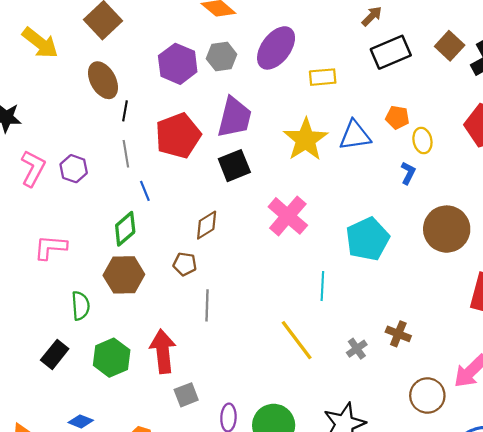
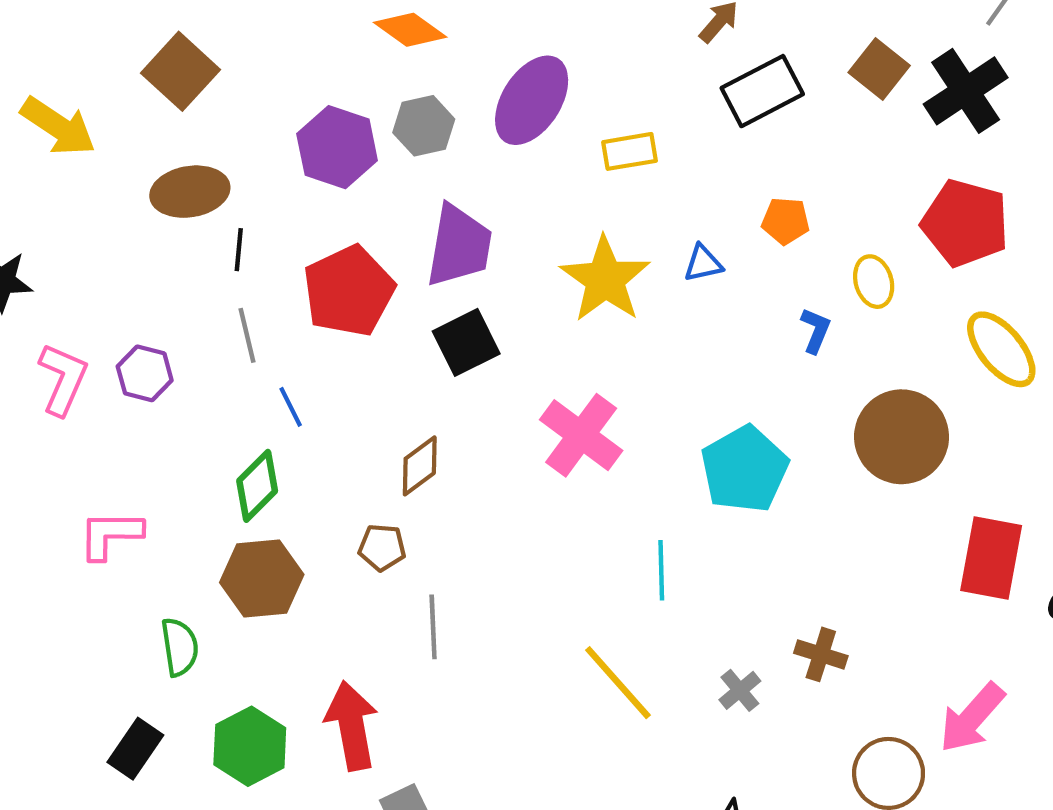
brown ellipse: (103, 80) -> (190, 192), turned -66
blue triangle: (355, 135) -> (703, 263), size x0.6
yellow ellipse: (422, 141) -> (874, 282), moved

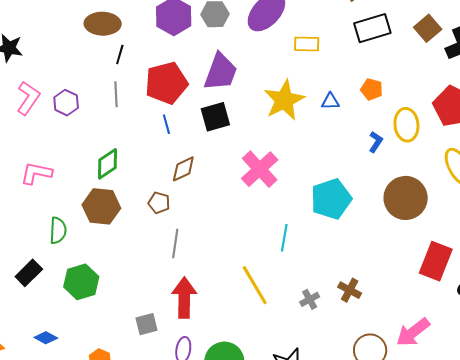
yellow ellipse: (874, 282) -> (406, 125), size x1.4
blue line: (291, 407) -> (166, 124), moved
red arrow: (352, 726) -> (184, 298), moved

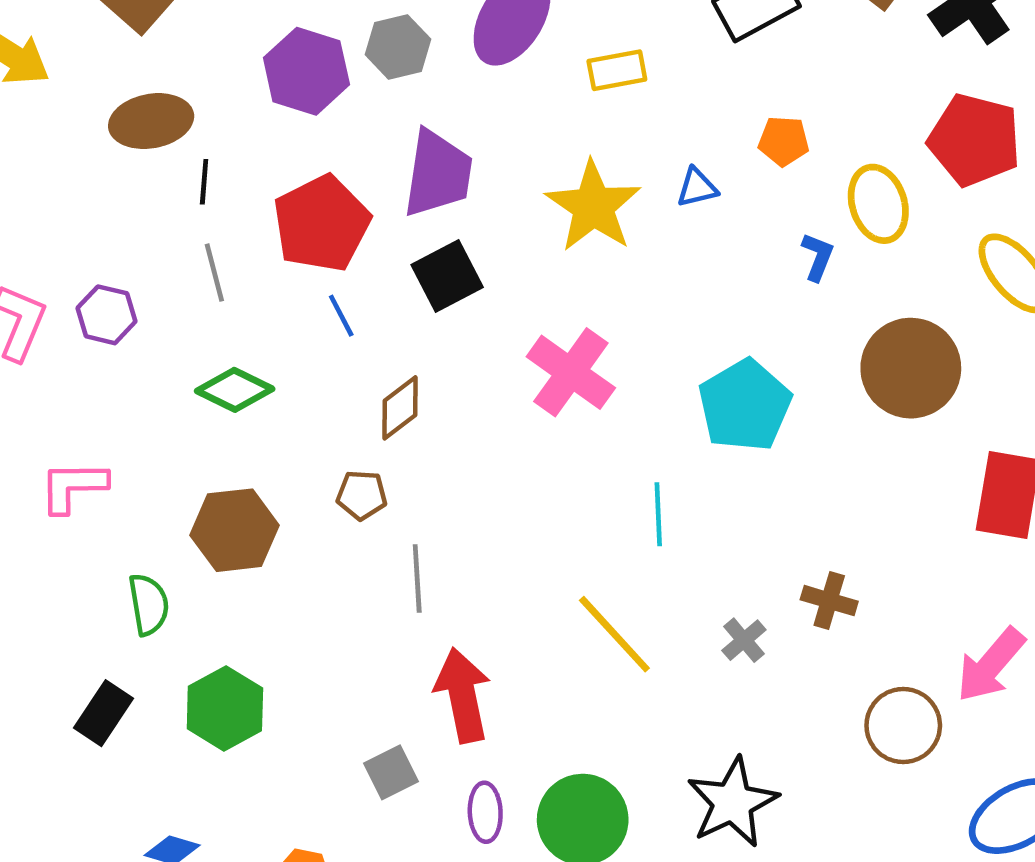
green diamond: (107, 164) -> (235, 390), moved, turned 72

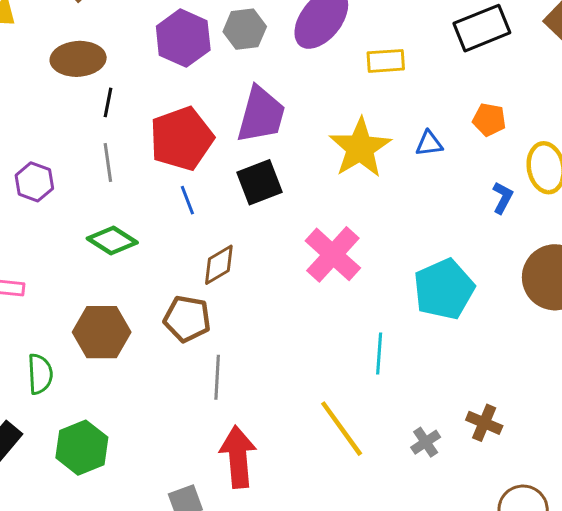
brown pentagon: (362, 495) -> (187, 319), size x1.4

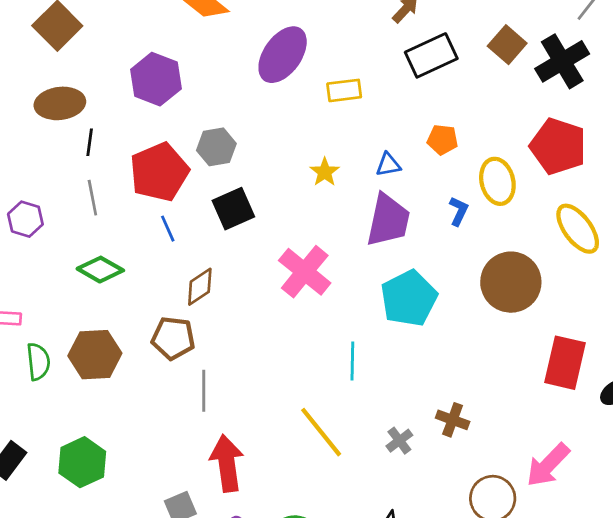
gray hexagon: (245, 29) -> (216, 147), moved
purple trapezoid: (261, 115) -> (388, 220), moved
yellow star: (360, 148) -> (325, 172), size x0.5
green semicircle: (40, 374) -> (38, 362), moved

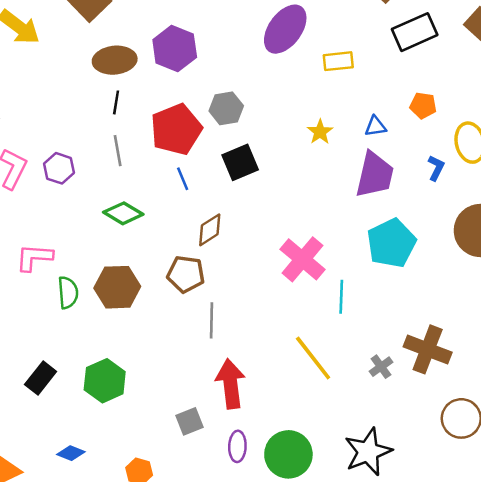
brown ellipse: (60, 103) -> (115, 60), moved
pink cross: (305, 272) -> (303, 259), moved
brown cross: (453, 420) -> (428, 349), size x1.6

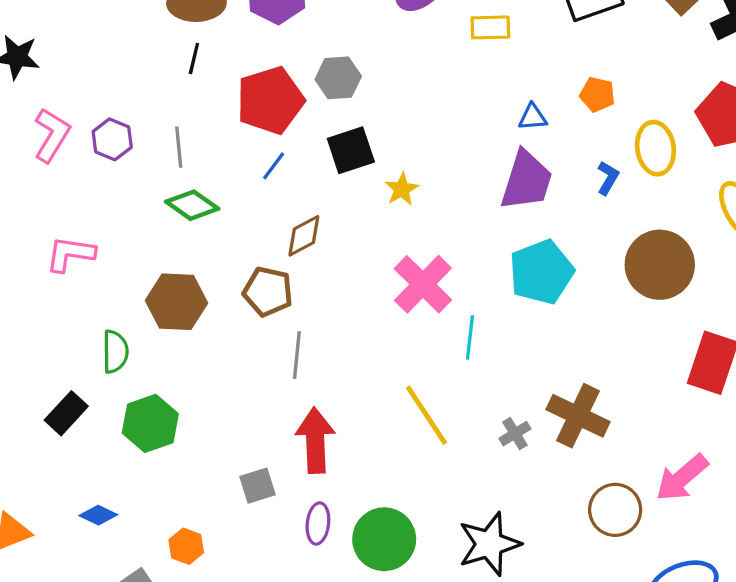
yellow star: (320, 132) -> (402, 189), moved
gray line: (118, 151) -> (179, 147), moved
blue line: (183, 179) -> (274, 166), turned 55
green semicircle: (68, 293) -> (115, 352), moved

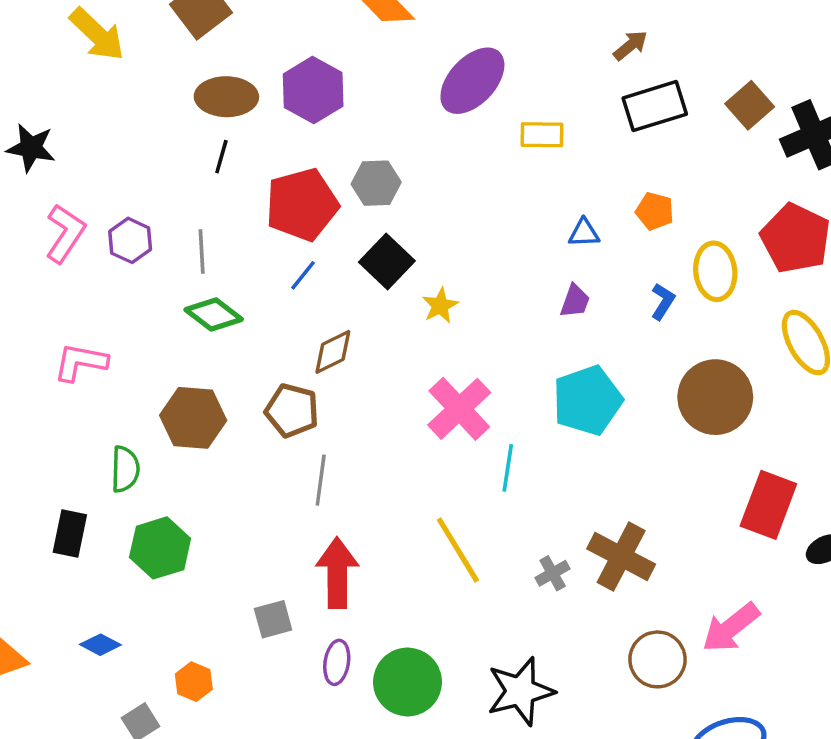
black square: (351, 150) -> (387, 262), turned -30
purple trapezoid: (526, 181) -> (575, 301), size x0.5
black rectangle: (66, 413) -> (70, 534), turned -33

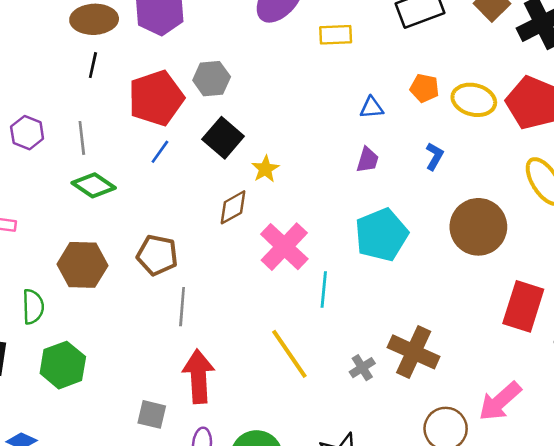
yellow ellipse: (715, 271) -> (474, 100), moved, turned -66
brown diamond: (333, 352) -> (233, 207), moved
gray square: (273, 619) -> (152, 414), turned 32

